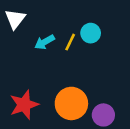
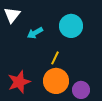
cyan circle: (91, 33) -> (71, 26), size x1.5
yellow line: (70, 42) -> (55, 58), moved

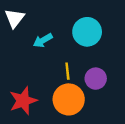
yellow line: (55, 58) -> (67, 71), turned -32
purple circle: (81, 90) -> (96, 79), moved

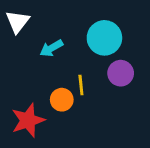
purple circle: (96, 79) -> (121, 73), moved
orange circle: (69, 99) -> (62, 100), moved, size x0.6

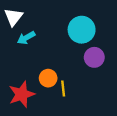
cyan arrow: (51, 48) -> (26, 38), moved
yellow line: (81, 85) -> (63, 89), moved

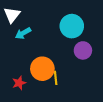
orange circle: (48, 78) -> (42, 69), size x1.5
red star: (22, 94) -> (19, 83), size x0.6

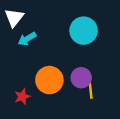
purple circle: (83, 50) -> (81, 78), moved
yellow line: (56, 78) -> (91, 91), moved

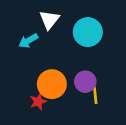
white triangle: (14, 18) -> (49, 20), moved
red star: (22, 97) -> (38, 101), moved

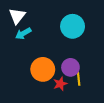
white triangle: (49, 20) -> (17, 16), moved
red star: (38, 101) -> (60, 84), moved

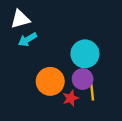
white triangle: (17, 16) -> (20, 19), turned 36
cyan circle: (73, 26) -> (85, 54), moved

